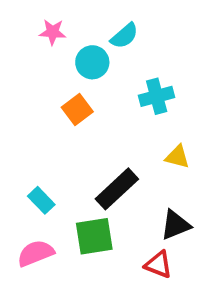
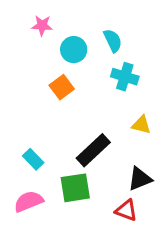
cyan semicircle: (124, 36) -> (113, 41), moved, turned -75
cyan cross: (157, 96) -> (125, 77), turned 32

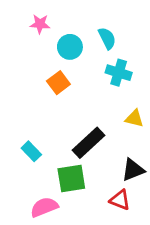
pink semicircle: (29, 201) -> (44, 207), moved

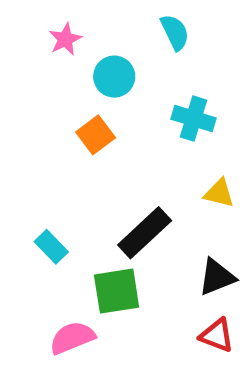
pink star: (40, 24) -> (65, 39), turned -30
cyan semicircle: (107, 38) -> (175, 32), moved
red triangle: (120, 200) -> (217, 335), moved

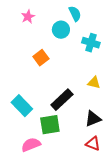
cyan circle: (114, 77) -> (61, 30), moved
cyan cross: (194, 119) -> (91, 43), moved
cyan rectangle: (51, 247) -> (22, 106), size x1.5

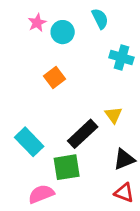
cyan circle: (61, 30) -> (63, 32), moved
yellow triangle: (94, 83) -> (113, 115), moved, turned 40

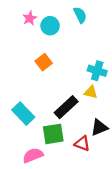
cyan cross: (121, 57) -> (97, 71), moved
yellow triangle: (113, 115) -> (91, 92), turned -40
red triangle: (124, 193) -> (82, 144), moved

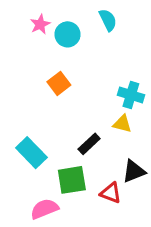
black rectangle: (66, 107) -> (89, 144), size x0.7

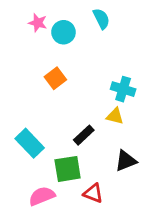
pink star: (40, 24) -> (38, 23), turned -30
red triangle: (111, 193) -> (93, 193), moved

